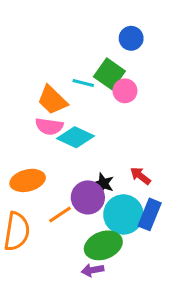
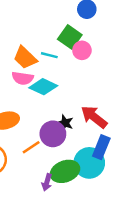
cyan line: (83, 83) -> (49, 55), moved
red arrow: (140, 176) -> (94, 117), size x1.6
cyan circle: (123, 214) -> (89, 163), moved
purple arrow: (92, 270) -> (47, 182), moved, turned -63

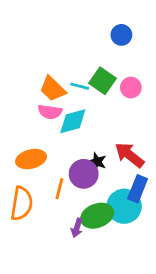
green square: (70, 37) -> (103, 81), moved
pink circle: (82, 50) -> (131, 88), moved
cyan diamond: (43, 87) -> (73, 121), turned -40
orange line: (31, 147) -> (59, 189), turned -42

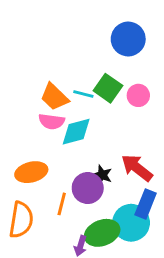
blue circle: (121, 35) -> (128, 39), size x1.5

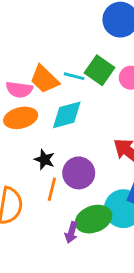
pink semicircle: (52, 121) -> (19, 90), moved
orange ellipse: (31, 172) -> (21, 118), moved
black star: (102, 175) -> (44, 160), moved

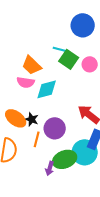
cyan line: (74, 76) -> (60, 49), moved
pink semicircle: (19, 90) -> (26, 82), moved
orange ellipse: (21, 118) -> (16, 118), moved, turned 50

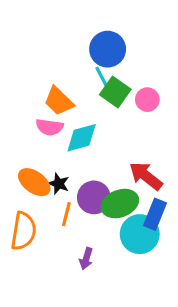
blue circle: (83, 25) -> (108, 49), moved
cyan line: (60, 49) -> (101, 77), turned 48
green ellipse: (65, 159) -> (120, 204), moved

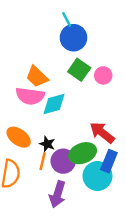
cyan line: (101, 77) -> (67, 19), moved
pink semicircle: (50, 127) -> (30, 96), size x1.4
black star: (59, 184) -> (47, 144), moved
purple circle: (94, 197) -> (63, 161), moved
purple arrow: (86, 259) -> (57, 194), size x1.6

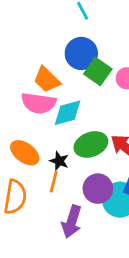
blue circle: (73, 38) -> (81, 53), moved
green ellipse: (83, 153) -> (91, 144), moved
purple circle: (63, 161) -> (98, 189), moved

